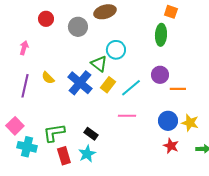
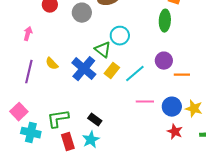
pink line: (127, 116) -> (145, 102), moved

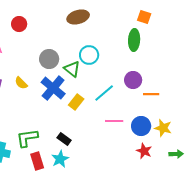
gray circle: (82, 13) -> (49, 59), moved
yellow rectangle: (112, 71) -> (76, 102), moved

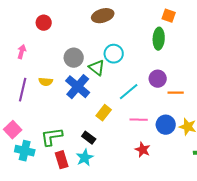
yellow semicircle: (21, 83) -> (46, 82), turned -40
yellow rectangle: (76, 102) -> (104, 113), moved
red star: (144, 151) -> (143, 150), moved

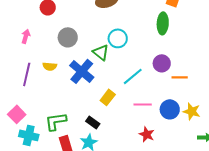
gray circle: (74, 58) -> (68, 37), moved

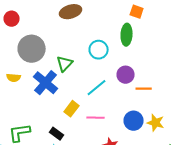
gray circle: (68, 37) -> (32, 49), size x1.4
cyan circle: (118, 38) -> (99, 50), moved
green triangle: (101, 52) -> (65, 64), turned 36
pink line: (143, 104) -> (96, 118), moved

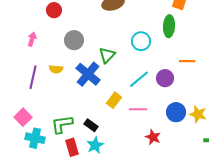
gray circle: (32, 49) -> (74, 40), size x0.7
purple circle: (126, 75) -> (165, 78), moved
orange line: (144, 89) -> (187, 61), moved
black rectangle: (57, 134) -> (91, 125), moved

